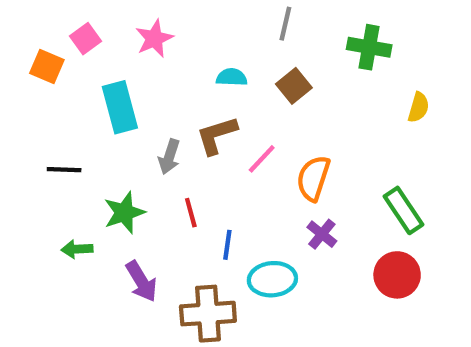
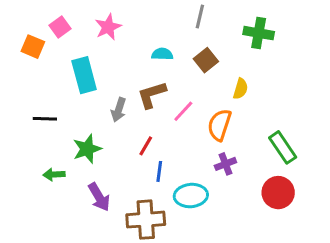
yellow semicircle: (419, 107) -> (241, 89), moved
red line: (191, 213) -> (146, 146), moved, turned 45
purple cross: (322, 234) -> (225, 164), turned 30

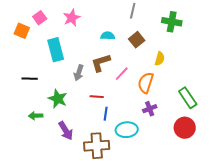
red line: (146, 146) -> (97, 97), turned 64
green star: (87, 149) -> (58, 99), turned -30

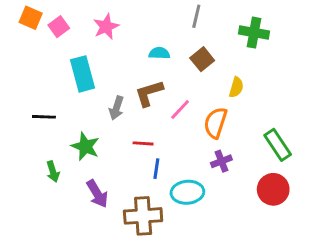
orange square: (22, 31) -> (31, 18), moved
green arrow: (36, 116) -> (53, 172), turned -104

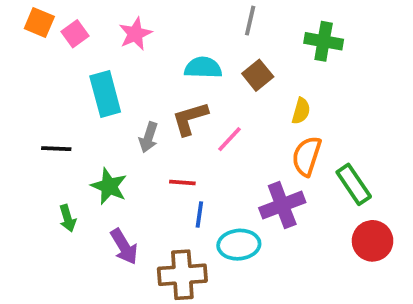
cyan semicircle: (159, 53) -> (203, 68), size x1.4
orange semicircle: (216, 123) -> (307, 156), moved
purple cross: (221, 161) -> (282, 205), size x1.6
red circle: (273, 189) -> (373, 241), moved

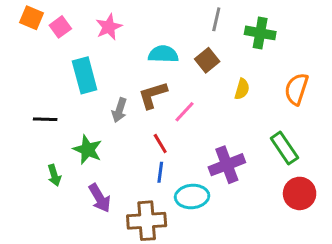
gray line: (250, 21) -> (216, 19), moved
orange semicircle: (307, 156) -> (297, 89), moved
red line: (182, 182) -> (160, 144), moved, turned 55

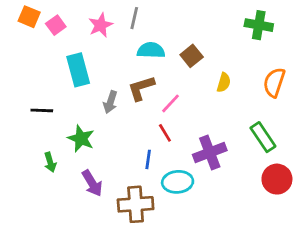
gray line: (216, 19) -> (134, 18), moved
green cross: (260, 33) -> (259, 25), moved
red line: (160, 144) -> (165, 133), moved

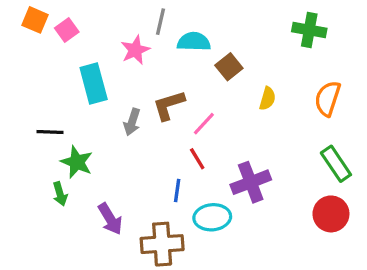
pink star: (101, 25) -> (135, 50), moved
cyan semicircle: (151, 50) -> (194, 42), moved
green rectangle: (263, 137) -> (336, 164), moved
green star: (81, 138) -> (77, 162), moved

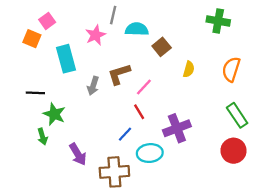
orange square: (35, 20) -> (32, 39), moved
blue line: (177, 191) -> (125, 134), turned 35

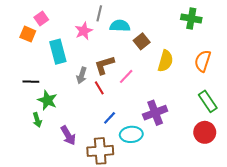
yellow semicircle: (189, 69) -> (165, 61), size x1.5
red line: (139, 112) -> (99, 88), moved

